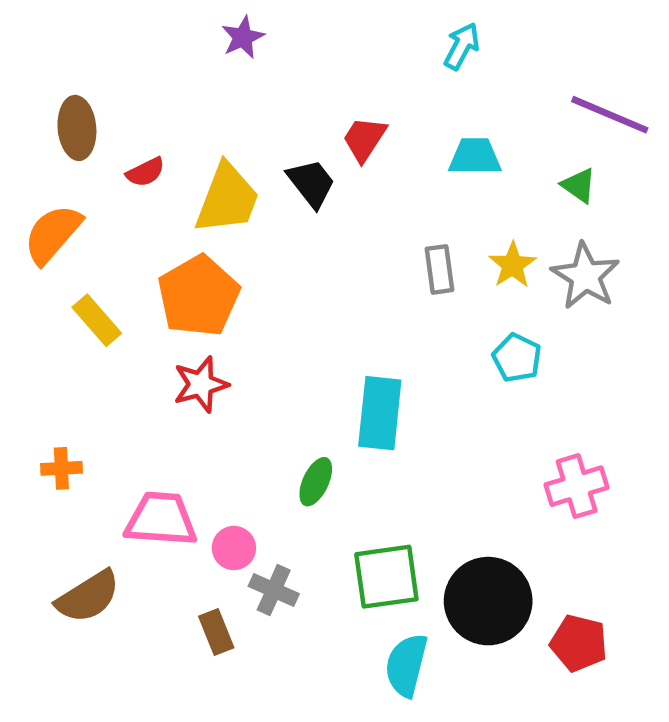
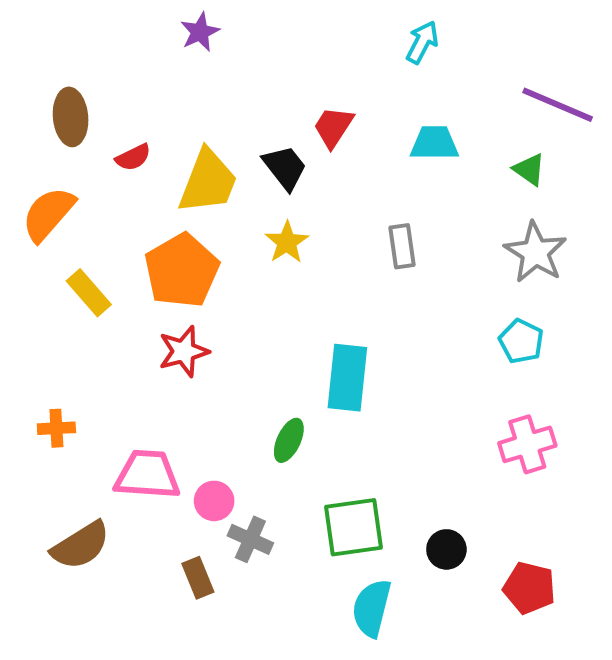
purple star: (243, 37) -> (200, 32), moved
yellow star: (512, 265) -> (287, 242), moved
cyan pentagon: (517, 358) -> (521, 341), moved
black circle: (488, 601) -> (446, 549), size x0.5

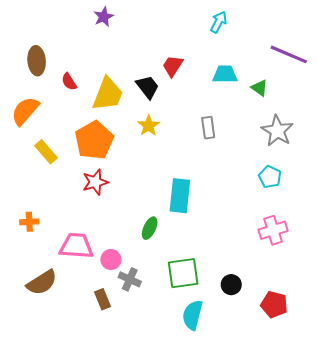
red semicircle: (133, 157) -> (69, 82), turned 84
green triangle: (529, 169) -> (259, 88), moved

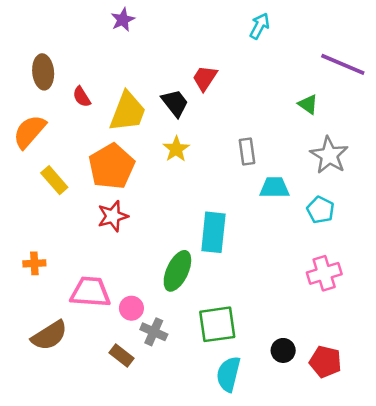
cyan trapezoid: (225, 74) -> (274, 188), moved
green ellipse: (150, 228) -> (177, 271), size x1.5
black circle: (231, 285) -> (283, 350), moved
brown rectangle: (103, 299) -> (121, 355), turned -30

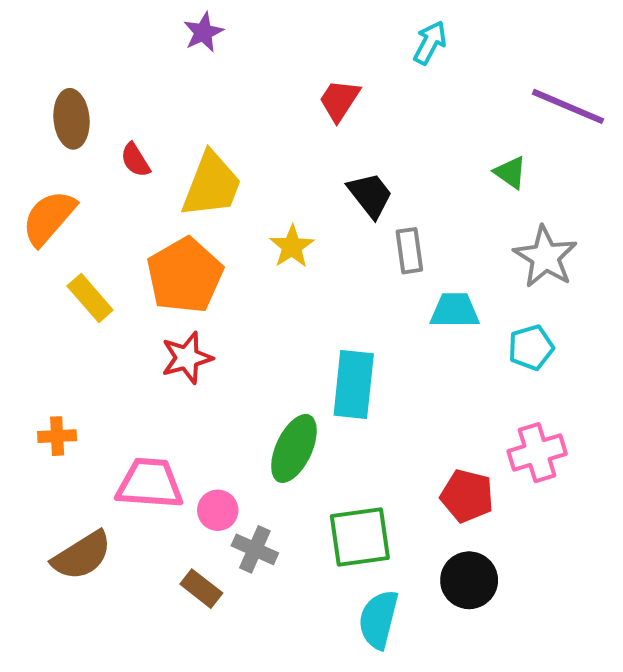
red trapezoid: (205, 78) -> (339, 100), moved
black trapezoid: (175, 103) -> (370, 195), moved
cyan pentagon: (320, 210) -> (531, 347), turned 30
black circle: (283, 350) -> (469, 580), size x1.4
red pentagon: (325, 362) -> (467, 496), moved

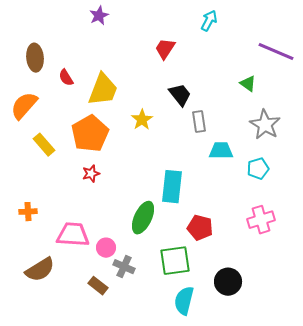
red star: (187, 358) -> (91, 174), size x0.7
red pentagon: (467, 496) -> (200, 228), moved

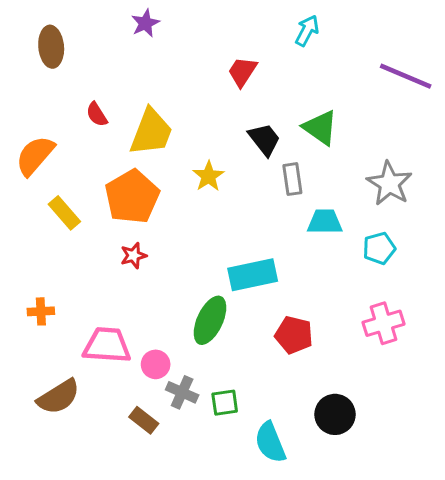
brown ellipse: (35, 58) -> (51, 47), moved
green triangle: (248, 84) -> (320, 128), moved, size x1.5
cyan rectangle: (172, 187) -> (253, 275), turned 72
green square: (175, 261) -> (225, 403), moved, size x0.6
cyan semicircle: (184, 301) -> (270, 442), turned -36

